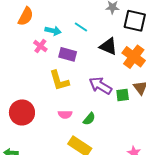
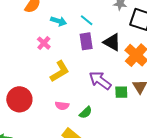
pink cross: (40, 46) -> (44, 43), moved
purple rectangle: (68, 54) -> (86, 41), moved, turned 60
yellow L-shape: (59, 81) -> (60, 71), turned -110

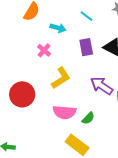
cyan line: (87, 20) -> (86, 16), moved
red circle: (19, 99) -> (22, 94), moved
pink semicircle: (62, 106) -> (64, 112), size x1.6

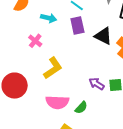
purple rectangle: (86, 47) -> (77, 25), moved
purple arrow: (102, 86) -> (97, 84), moved, size x0.7

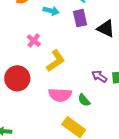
pink cross: (35, 41) -> (34, 41), moved
green semicircle: (81, 108) -> (84, 100), turned 96

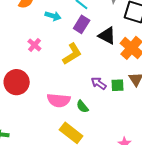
purple rectangle: (80, 18) -> (82, 24), turned 42
yellow L-shape: (55, 61) -> (72, 54), moved

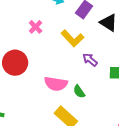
yellow L-shape: (72, 54) -> (72, 38), turned 75
purple arrow: (99, 83) -> (90, 60), moved

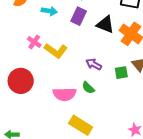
yellow L-shape: (72, 38) -> (56, 51), moved
green semicircle: (79, 92) -> (88, 88), moved

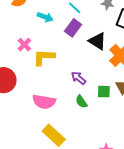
yellow L-shape: (56, 51) -> (44, 57), turned 135
green semicircle: (88, 88) -> (81, 102), moved

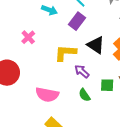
black triangle: (97, 41) -> (96, 45), moved
yellow L-shape: (44, 57) -> (65, 53), moved

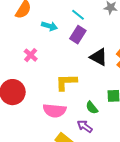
yellow L-shape: (65, 53) -> (66, 82), moved
purple arrow: (82, 71) -> (85, 126), moved

